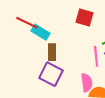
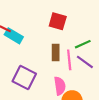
brown rectangle: (52, 52) -> (56, 53), moved

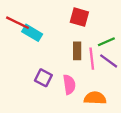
purple square: (24, 78) -> (43, 78), size x0.7
pink semicircle: (60, 86) -> (69, 85), moved

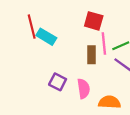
red line: (18, 23) -> (32, 27), turned 50
pink line: (92, 59) -> (104, 43), moved

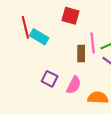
red square: (94, 21) -> (71, 16), moved
pink semicircle: (84, 89) -> (74, 85), turned 36

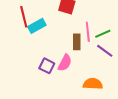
cyan rectangle: (39, 37) -> (37, 26), turned -60
pink semicircle: (74, 85) -> (65, 63), moved

